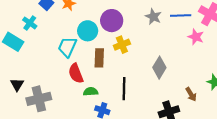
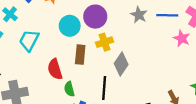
cyan trapezoid: (67, 47) -> (29, 40), moved
gray diamond: (159, 68) -> (121, 64), moved
green semicircle: (91, 92) -> (69, 89), turned -104

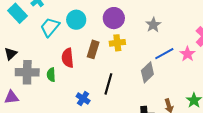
blue line: (167, 15) -> (164, 54), moved, turned -42
cyan circle: (70, 26) -> (76, 20), moved
gray diamond: (121, 64) -> (147, 72), moved
green semicircle: (69, 89) -> (51, 75), moved

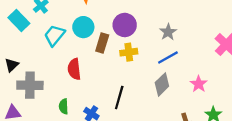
brown rectangle: (93, 49) -> (102, 43), moved
blue line: (164, 54) -> (168, 58), moved
pink star: (187, 54) -> (199, 84), moved
green semicircle: (51, 75) -> (64, 106), moved

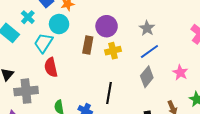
cyan circle: (83, 27) -> (59, 24), moved
red semicircle: (74, 69) -> (51, 67), moved

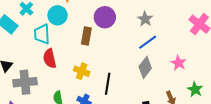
cyan trapezoid: (43, 43) -> (42, 34), turned -35
yellow cross: (113, 51) -> (82, 71), moved, turned 35

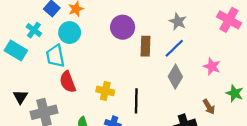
gray star: (145, 19) -> (178, 22), moved
brown rectangle: (86, 36) -> (145, 46), moved

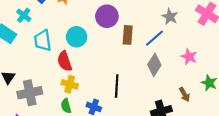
gray star: (178, 22) -> (170, 17), moved
cyan circle: (70, 33) -> (77, 37), moved
red semicircle: (68, 82) -> (65, 61), moved
yellow cross: (105, 91) -> (70, 84), moved

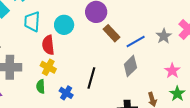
gray star: (170, 17) -> (164, 36), moved
brown rectangle: (128, 35) -> (112, 33), turned -60
pink star: (189, 57) -> (172, 71), moved

